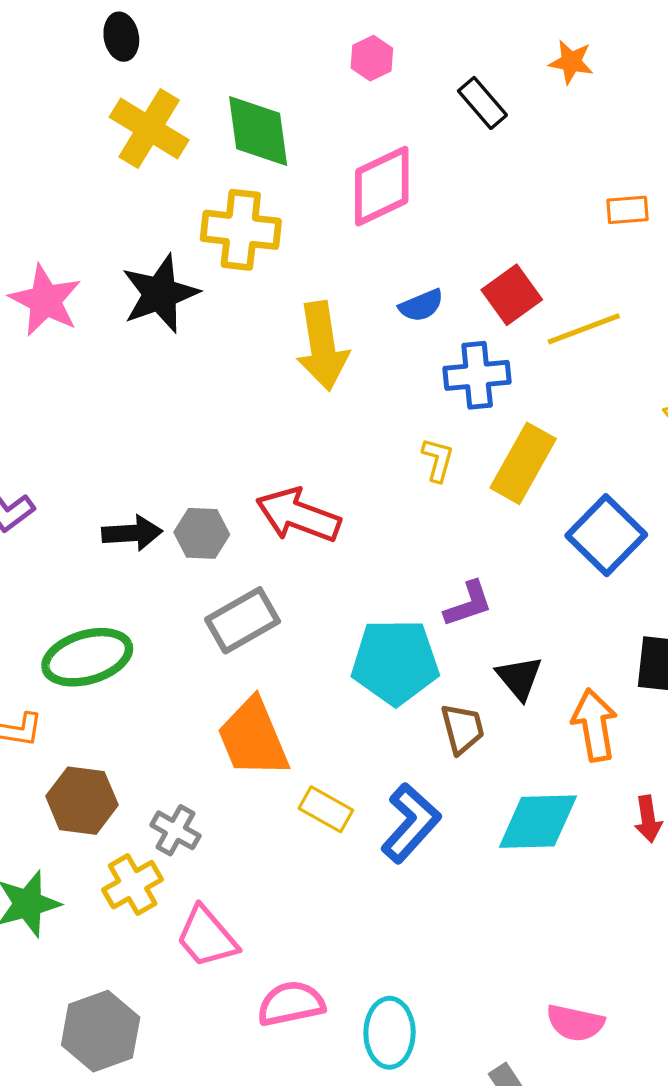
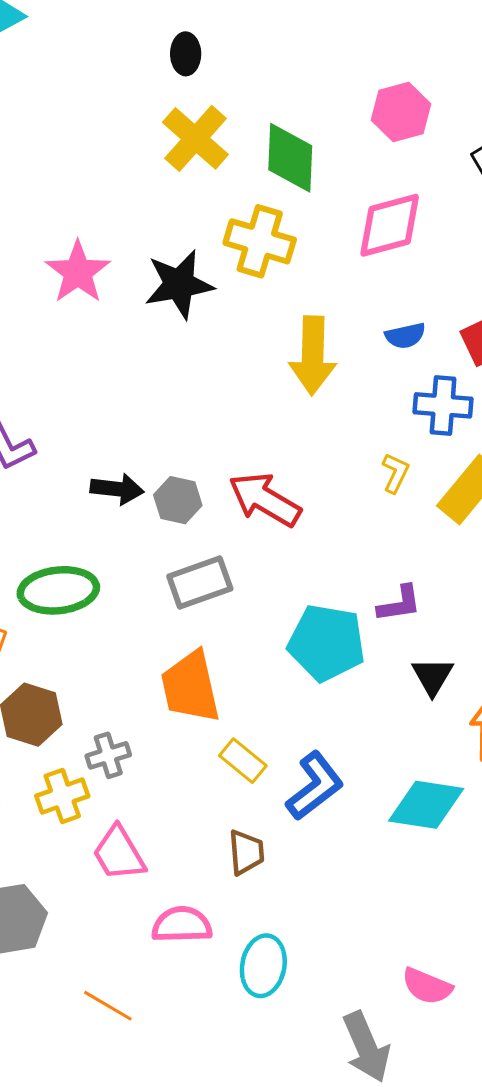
pink hexagon: (372, 58) -> (401, 112), size x1.5
brown trapezoid: (462, 729) -> (246, 852), moved
gray cross: (175, 830) -> (108, 755), turned 33

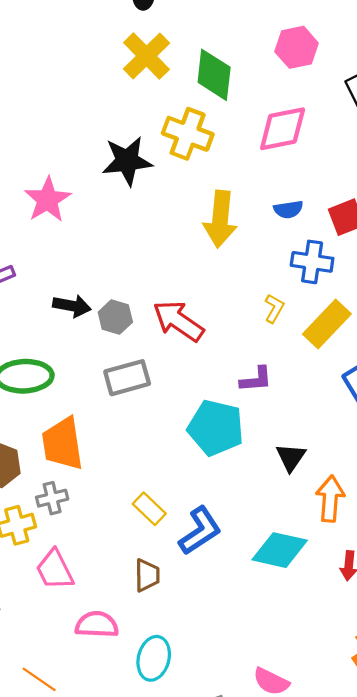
pink star: (78, 272) -> (48, 200), moved
purple L-shape: (399, 604) -> (256, 379), moved
orange trapezoid: (190, 687) -> (63, 444), moved

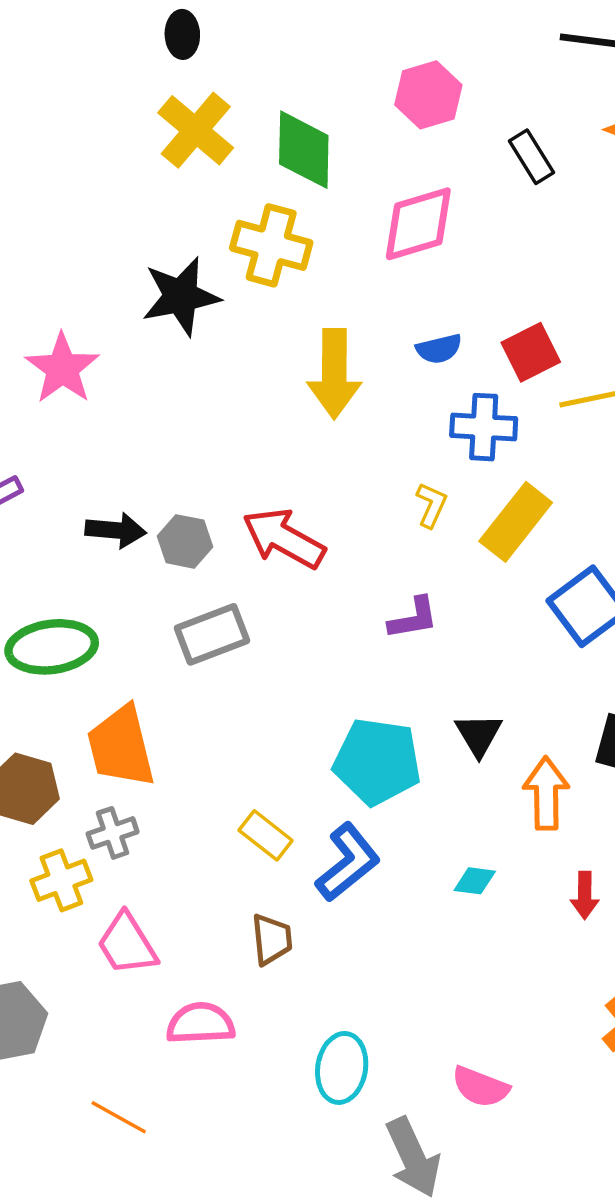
cyan pentagon: (216, 428) -> (377, 761), moved
cyan diamond: (280, 550) -> (475, 881), size x0.5
cyan ellipse: (154, 658) -> (342, 1068), moved

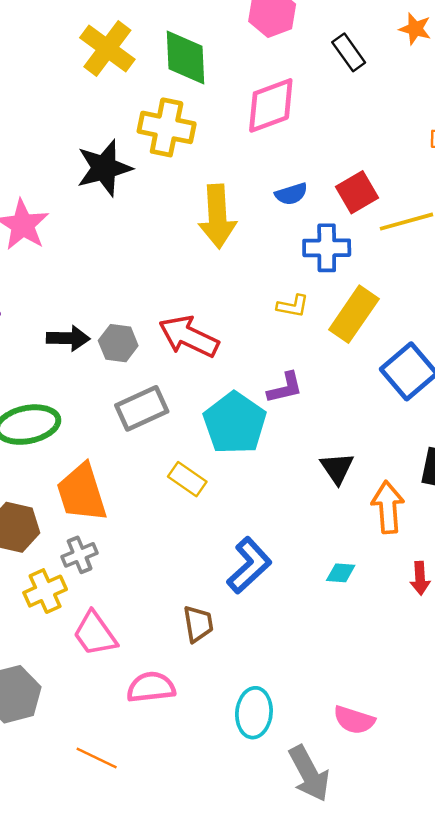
yellow L-shape: (431, 505) -> (293, 306), turned 80
cyan pentagon: (377, 761) -> (235, 423), moved, turned 30
yellow rectangle: (266, 835) -> (187, 479), moved

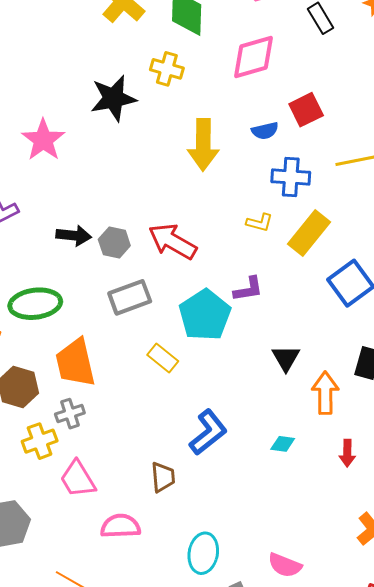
yellow cross: (167, 127) -> (167, 69), size x0.7
red square: (357, 192) -> (306, 110), moved

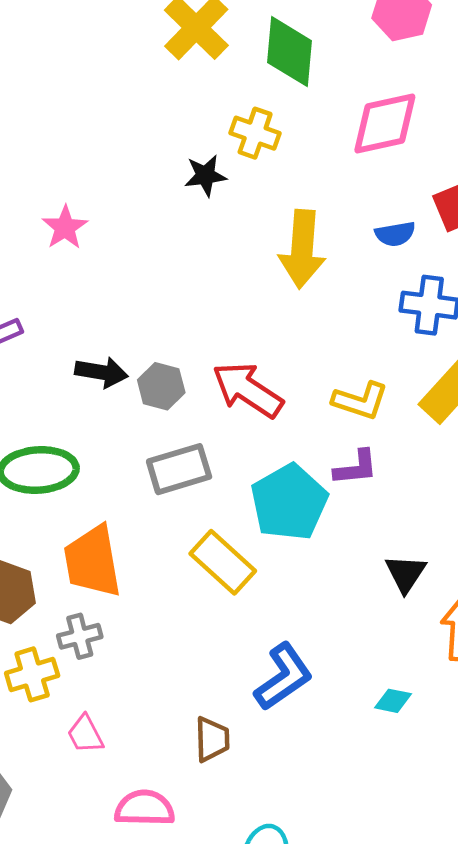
black star: (113, 98) -> (205, 176), moved, size x0.6
pink star: (43, 140) -> (65, 227), size x0.7
yellow L-shape: (259, 223) -> (360, 401), moved, size x1.4
yellow rectangle: (163, 358) -> (223, 562), size x1.4
pink trapezoid: (78, 479) -> (85, 734), size x0.7

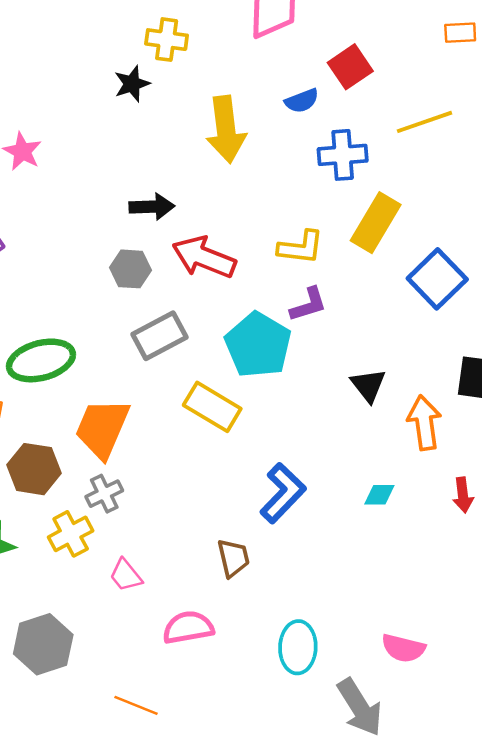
black arrow: (101, 372) -> (152, 207), moved
orange trapezoid: (92, 561) -> (102, 428), turned 44

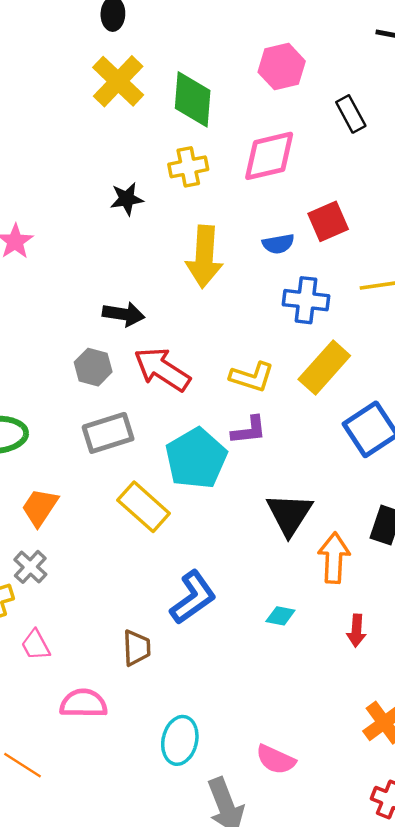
yellow cross: (167, 40) -> (188, 167), moved, turned -30
black triangle: (368, 385) -> (289, 514), size x1.4
orange trapezoid: (102, 428) -> (40, 507), size x0.7
gray cross: (104, 494) -> (30, 567), turned -32

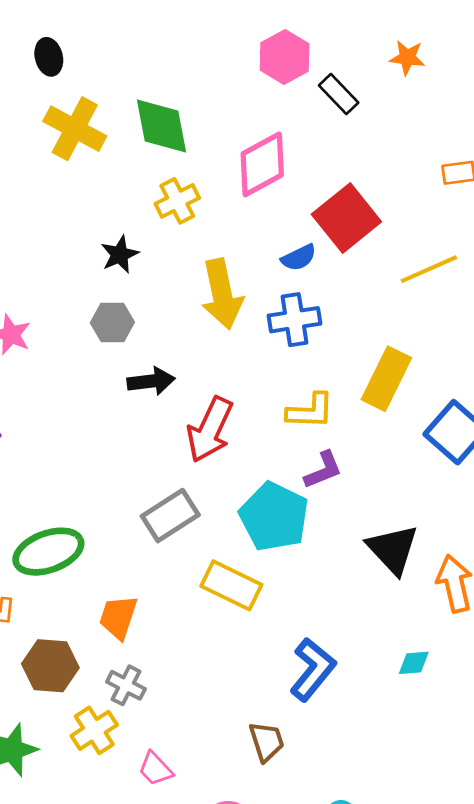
pink hexagon: (282, 67) -> (285, 57), moved
red square: (328, 221) -> (346, 218), size x1.4
blue cross: (306, 300) -> (294, 320), moved
gray hexagon: (93, 367) -> (112, 322), moved
red arrow: (162, 369) -> (210, 430), turned -82

